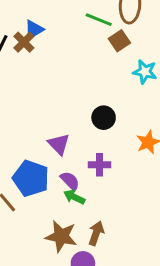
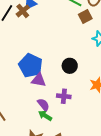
purple triangle: (59, 144) -> (39, 80), turned -42
blue pentagon: (31, 178) -> (31, 65), moved

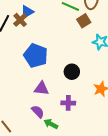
blue pentagon: (31, 65) -> (36, 56), moved
purple semicircle: (43, 105) -> (38, 112), moved

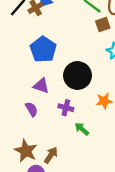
black circle: (72, 72) -> (77, 75), size x1.6
green arrow: (51, 124) -> (82, 129), moved

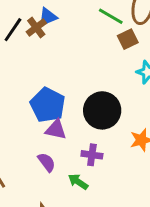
blue pentagon: (43, 49) -> (48, 105), moved
green arrow: (82, 129) -> (78, 182), moved

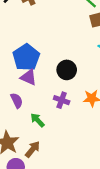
black circle: (102, 110) -> (67, 70), size x0.7
purple cross: (92, 155) -> (62, 100), moved

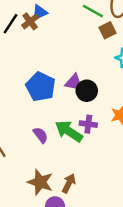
purple triangle: (29, 77) -> (74, 83), moved
green arrow: (37, 120) -> (69, 131), moved, size x1.6

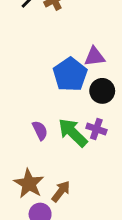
purple triangle: (74, 83) -> (95, 57), moved, turned -30
blue pentagon: (41, 87) -> (70, 74), moved

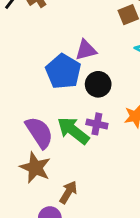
purple semicircle: (40, 130) -> (39, 132), size x1.6
brown star: (29, 184) -> (35, 168), moved

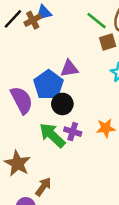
black circle: (98, 84) -> (62, 104), moved
purple semicircle: (39, 132) -> (22, 100), moved

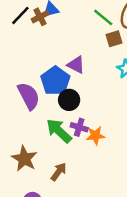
purple triangle: (69, 69) -> (76, 65), turned 36
orange star: (106, 128) -> (95, 136), moved
brown arrow: (43, 187) -> (59, 172), moved

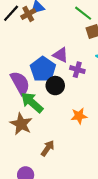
purple cross: (79, 127) -> (77, 70), moved
green arrow: (59, 131) -> (32, 102), moved
brown star: (24, 159) -> (21, 124), moved

